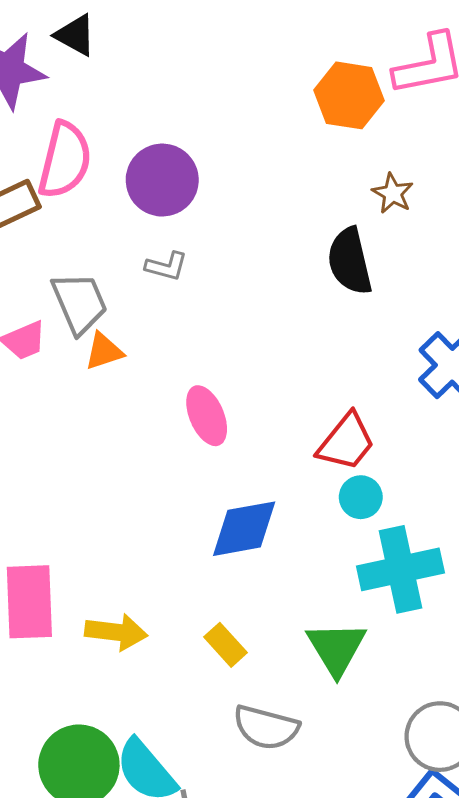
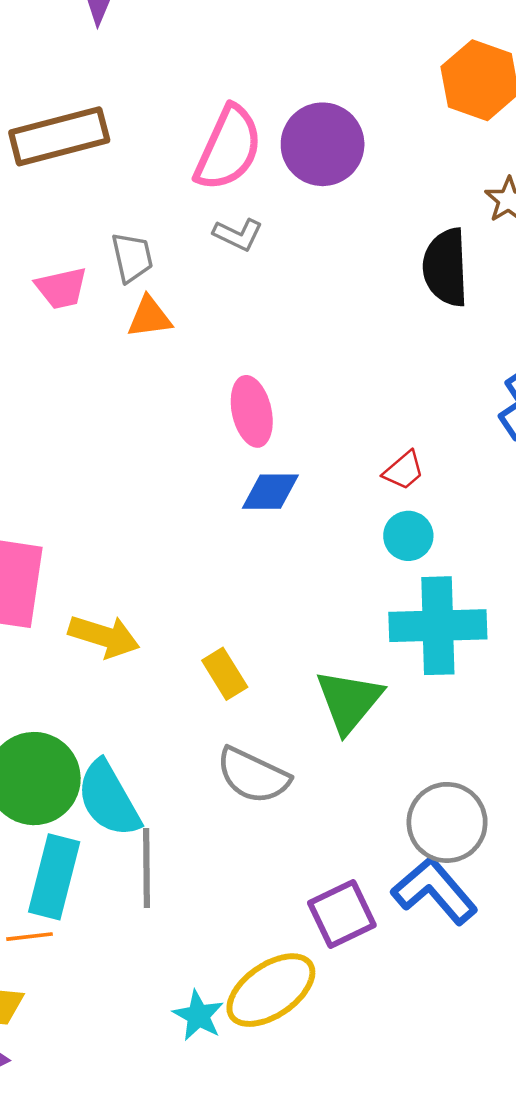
pink semicircle: (65, 160) -> (228, 148), moved
purple circle: (162, 180) -> (323, 144), moved
gray trapezoid: (79, 303) -> (132, 257), size x0.7
red trapezoid: (346, 442) -> (404, 470), size x0.6
blue diamond: (244, 529) -> (270, 492), moved, size x0.7

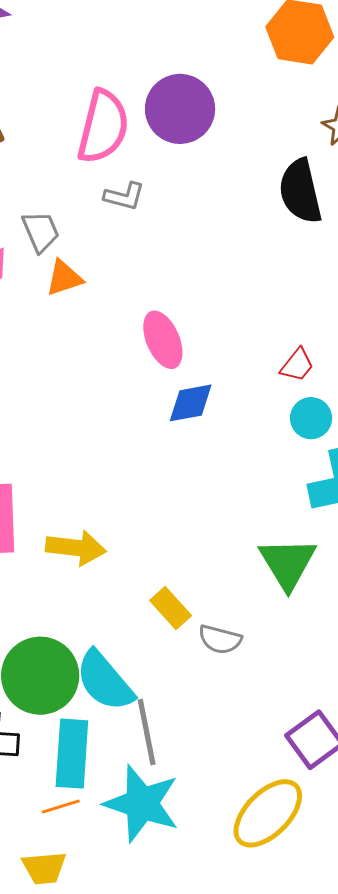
yellow rectangle: (225, 674) -> (171, 608), moved
gray semicircle: (253, 775) -> (220, 639), size x0.7
cyan star: (198, 1016) -> (142, 804), moved, size x1.8

